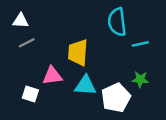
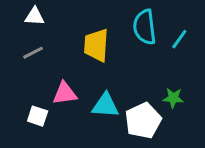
white triangle: (21, 21) -> (35, 16), moved
cyan line: (140, 44) -> (179, 39), moved, turned -42
yellow trapezoid: (78, 53) -> (96, 45), moved

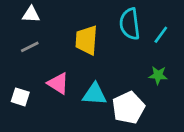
pink triangle: (65, 93) -> (58, 83), turned 40
green star: (173, 98) -> (158, 75), moved
white square: (38, 116) -> (20, 97), moved

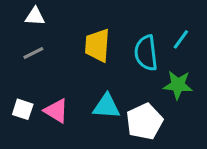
cyan semicircle: (130, 24) -> (146, 53), moved
green star: (158, 75) -> (178, 85), size x1.4
pink triangle: (58, 83) -> (56, 111), moved

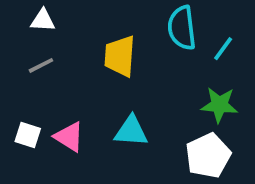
cyan semicircle: (146, 53) -> (182, 28), moved
white pentagon: (144, 121) -> (208, 156), moved

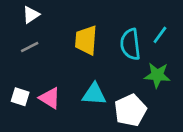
white triangle: (43, 20) -> (31, 15), turned -36
cyan semicircle: (182, 28) -> (130, 44), moved
white pentagon: (208, 156) -> (130, 110), moved

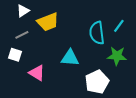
yellow trapezoid: (86, 40) -> (48, 22), moved, turned -115
cyan triangle: (94, 94) -> (70, 58), moved
white square: (20, 97) -> (15, 55), moved

